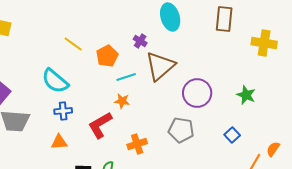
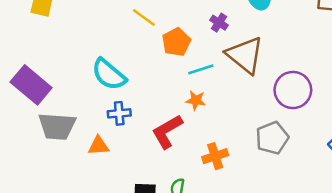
yellow line: (73, 44) -> (144, 17), moved
brown triangle: (160, 66) -> (245, 55), turned -40
gray pentagon: (181, 130) -> (272, 138), turned -30
orange triangle: (59, 142) -> (98, 146), moved

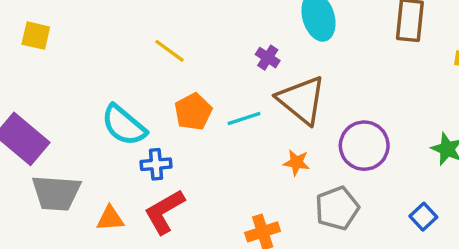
orange pentagon: (176, 42) -> (193, 112), moved
orange star: (196, 100) -> (296, 163), moved
blue cross: (119, 113) -> (156, 164), moved
red L-shape: (167, 131) -> (164, 212), moved

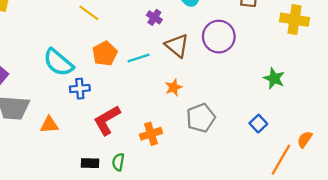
brown triangle: (302, 100) -> (177, 46), size x0.7
purple circle: (364, 146) -> (219, 37), moved
orange star: (296, 163) -> (174, 87), turned -30
red L-shape: (164, 212) -> (107, 120), moved

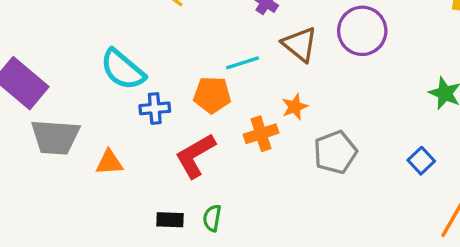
orange pentagon: (105, 54) -> (212, 95), moved, turned 30
orange cross: (151, 134) -> (261, 134), moved

